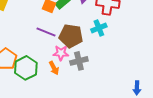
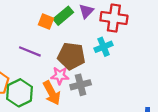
purple line: (46, 32) -> (30, 51), moved
orange arrow: (54, 68) -> (52, 93), size x1.5

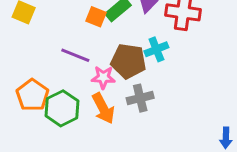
cyan cross: (104, 47) -> (156, 49), moved
pink star: (60, 76) -> (103, 77), moved

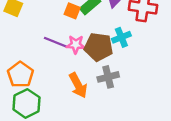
pink star: (103, 77) -> (76, 45), moved
green hexagon: (62, 108) -> (26, 103), moved

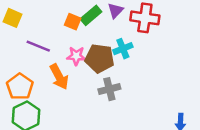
purple line: (55, 42) -> (38, 46), moved
orange arrow: (78, 85) -> (59, 77), moved

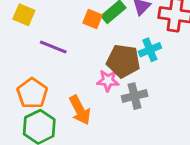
pink star: (76, 56) -> (108, 81), moved
orange arrow: (59, 77) -> (80, 110), moved

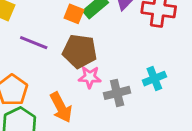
cyan cross: (150, 50) -> (154, 79), moved
brown pentagon: (123, 61) -> (80, 51), moved

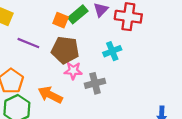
cyan cross: (154, 79) -> (112, 51), moved
orange arrow: (61, 107) -> (50, 95), turned 145

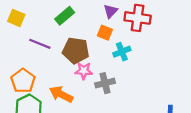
green rectangle: (78, 14) -> (65, 16), moved
orange square: (61, 20) -> (105, 33), moved

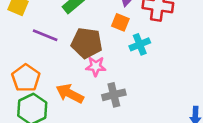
gray cross: (105, 83) -> (114, 95), moved

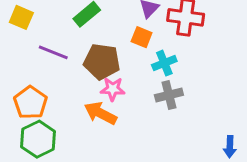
orange arrow: (70, 94) -> (100, 113), moved
gray cross: (114, 95) -> (169, 95), moved

